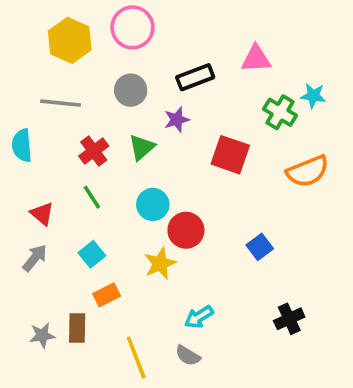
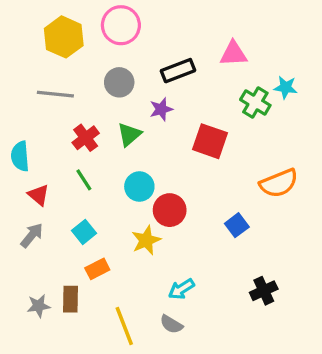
cyan semicircle: (22, 145) -> (20, 156), moved
orange semicircle: (308, 171) -> (279, 183), moved

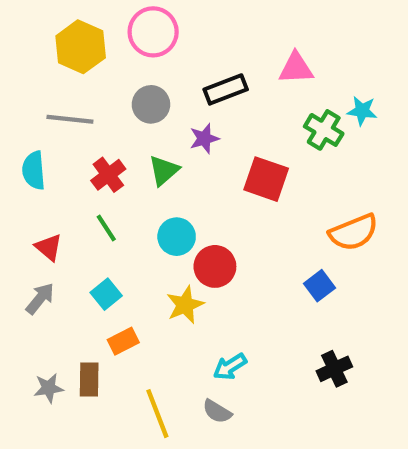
cyan semicircle: (20, 156) -> (34, 170), moved
blue square: (237, 225) -> (319, 286), moved

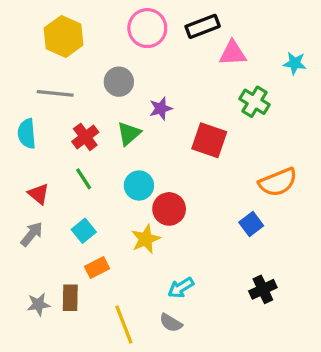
pink circle: (153, 32) -> (147, 28), moved
black rectangle: (226, 89) -> (203, 26), moved
cyan star: (362, 111) -> (295, 63), moved

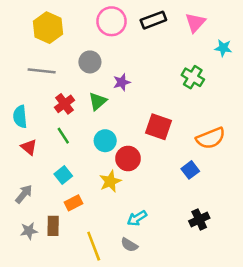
pink triangle: (233, 53) -> (195, 23), moved, turned -45
cyan semicircle: (27, 134) -> (20, 117), moved
red square: (209, 140) -> (159, 127), moved
gray arrow: (32, 234) -> (24, 194), moved

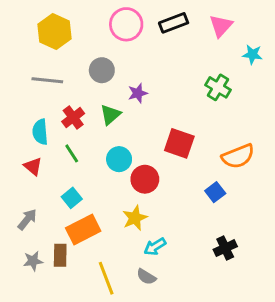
cyan semicircle: (20, 117) -> (40, 132), moved
yellow star: (110, 181) -> (135, 218), moved
orange rectangle: (73, 203) -> (83, 229), size x1.6

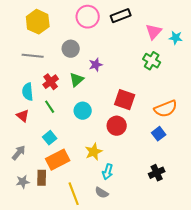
pink triangle: (221, 26) -> (154, 32), moved
red circle: (145, 179) -> (117, 126), moved
blue square: (215, 192) -> (159, 134), moved
cyan arrow: (155, 247) -> (108, 172), turned -42

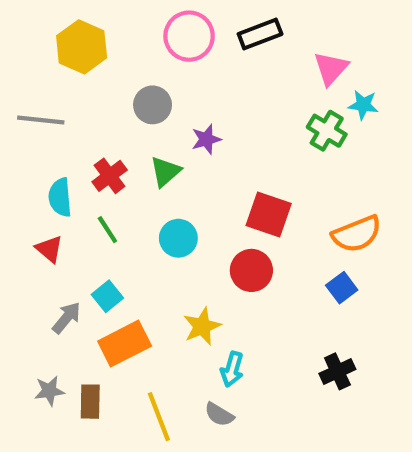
cyan star: (176, 38) -> (363, 105), moved
gray line: (33, 56) -> (41, 120), moved
gray arrow: (19, 153) -> (67, 318), moved
brown rectangle: (42, 178) -> (90, 402), moved

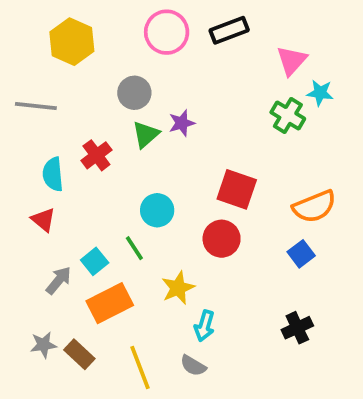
green triangle: (165, 172) -> (146, 134), moved
green line: (107, 230) -> (134, 248), moved
brown rectangle: (90, 402) -> (79, 354), turned -48

